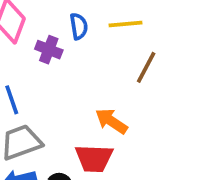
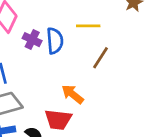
blue semicircle: (79, 26) -> (55, 41), moved, size x1.4

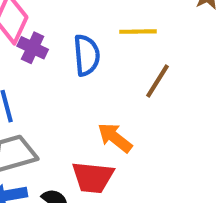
purple cross: (32, 40) -> (33, 48), moved

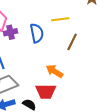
purple cross: (33, 48) -> (10, 32), turned -32

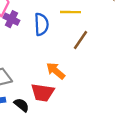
purple cross: (10, 32) -> (11, 19), turned 32

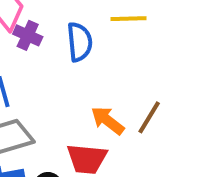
brown line: (80, 40) -> (149, 117), moved

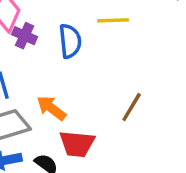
orange arrow: (108, 121) -> (51, 108), moved

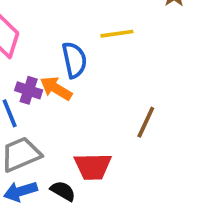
purple cross: (25, 36) -> (29, 90), moved
orange arrow: (51, 108) -> (56, 88), moved

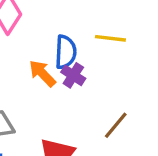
purple cross: (29, 90) -> (73, 75), moved

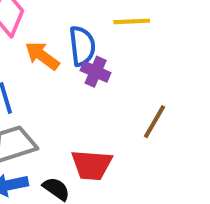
orange arrow: (42, 73) -> (42, 56), moved

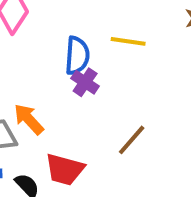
orange arrow: (42, 56) -> (29, 119), moved

